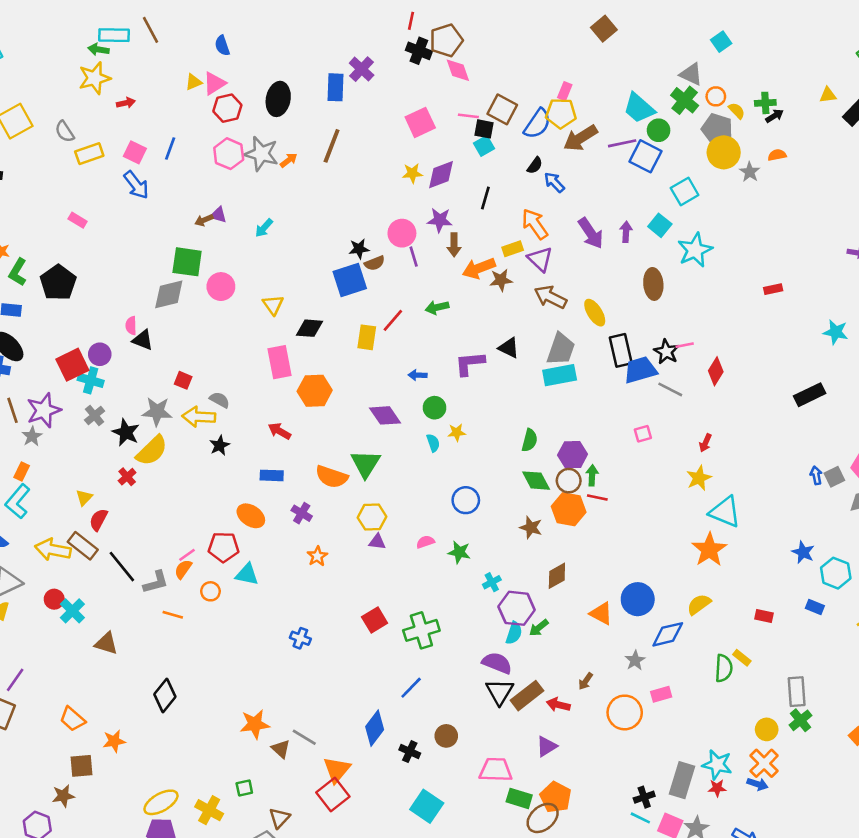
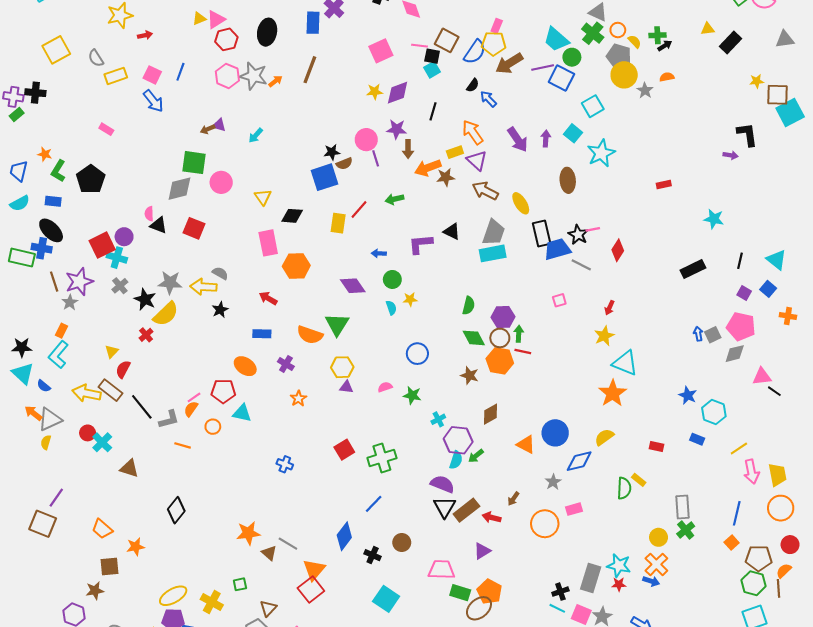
red square: (183, 380) -> (194, 228), moved, size x1.5

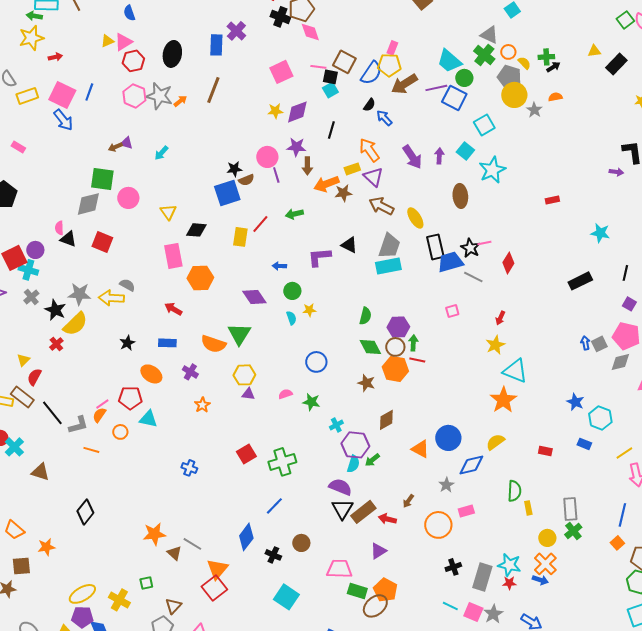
pink square: (152, 75) -> (62, 95), size x1.5
black star: (220, 310) -> (127, 343), moved
yellow rectangle: (639, 480) -> (528, 508), moved, turned 40
black cross: (560, 592) -> (453, 567), moved

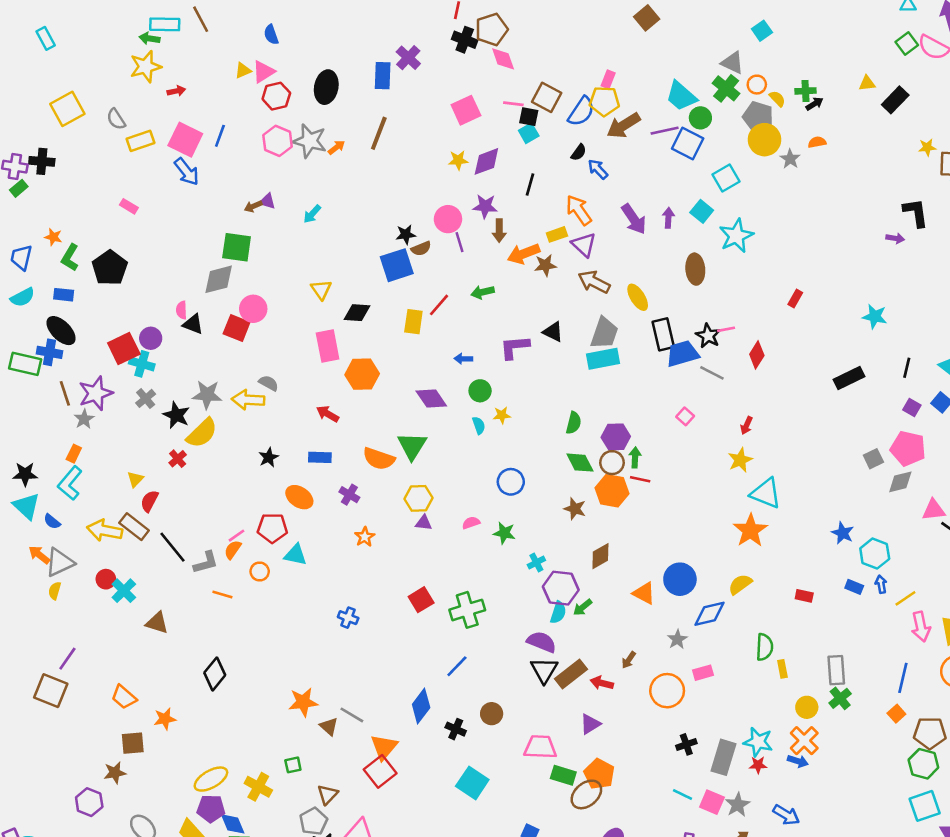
pink circle: (128, 198) -> (253, 309), moved
red rectangle: (552, 200) -> (795, 299), moved, turned -48
pink square: (452, 311) -> (685, 416), turned -32
blue arrow: (585, 343) -> (881, 584), moved

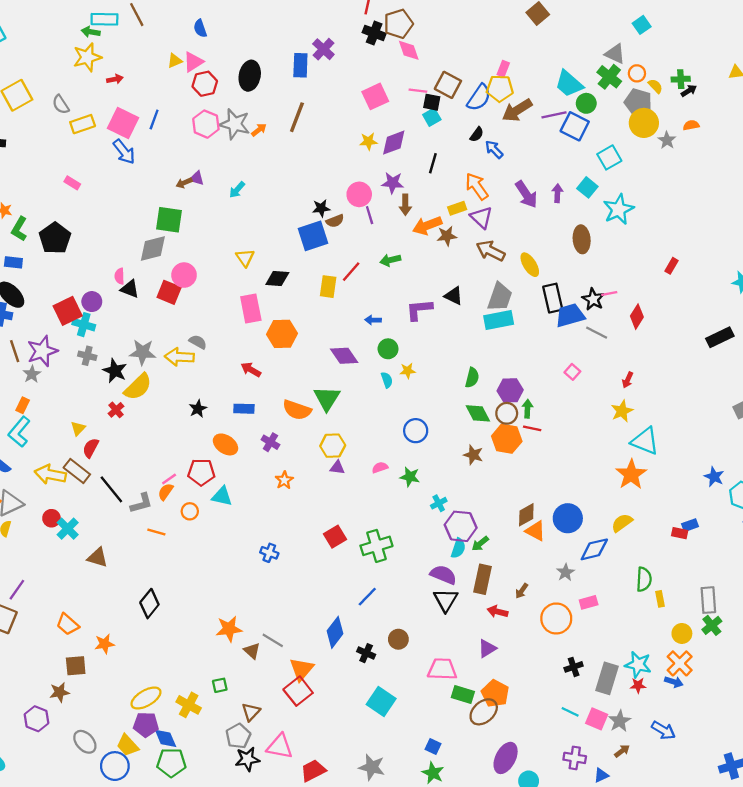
gray cross: (146, 398) -> (87, 356), turned -36
brown diamond: (600, 556) -> (526, 515), moved
blue rectangle: (854, 587) -> (690, 525), moved, turned -42
brown rectangle: (571, 674) -> (483, 579), moved, turned -40

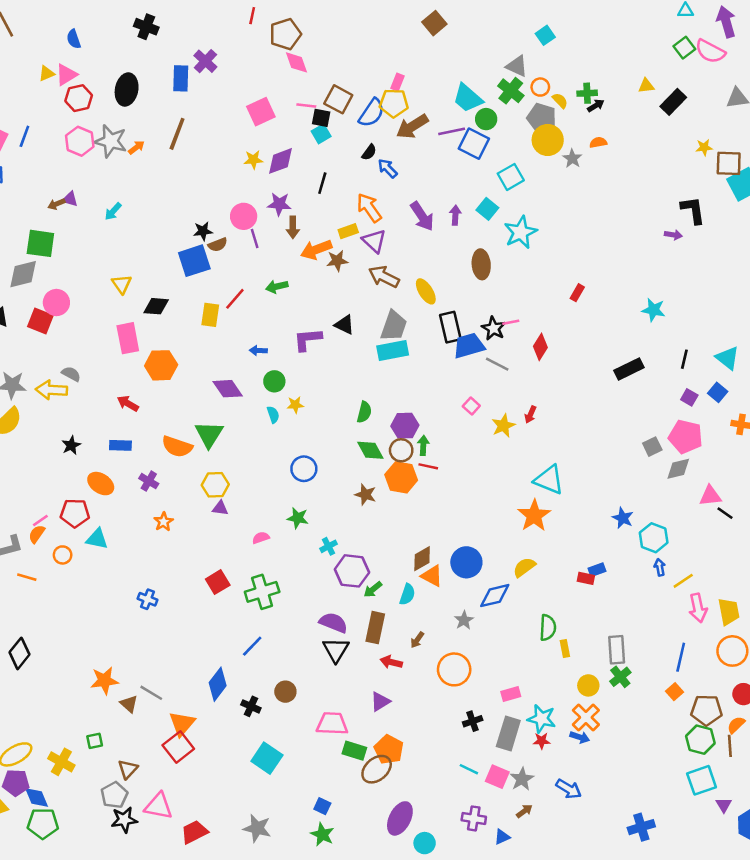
black cross: (374, 33) -> (146, 27), moved
yellow star: (622, 411) -> (503, 426), moved
pink semicircle: (380, 468) -> (261, 538), moved
cyan semicircle: (458, 548) -> (407, 594), moved
pink rectangle: (589, 602) -> (511, 694), moved

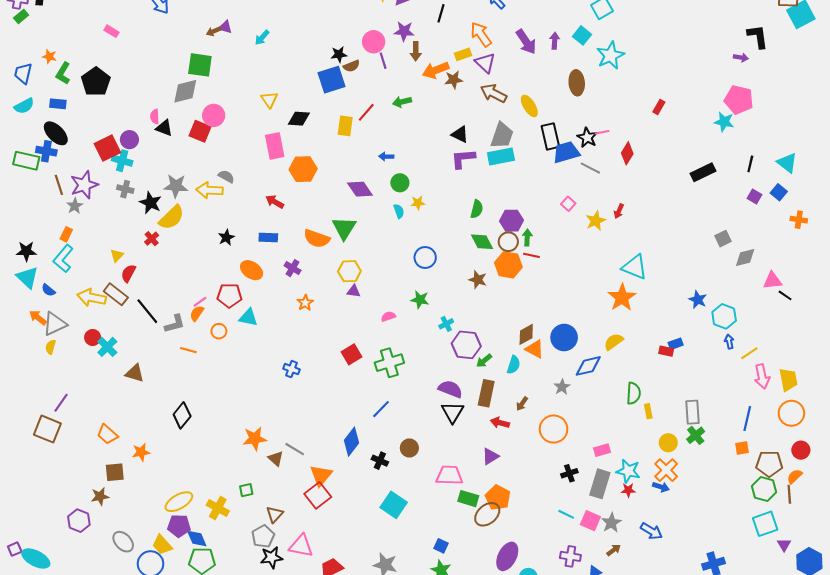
purple L-shape: (308, 339) -> (463, 159), moved
pink pentagon: (686, 437) -> (739, 100), moved
orange square: (675, 692) -> (742, 448), turned 32

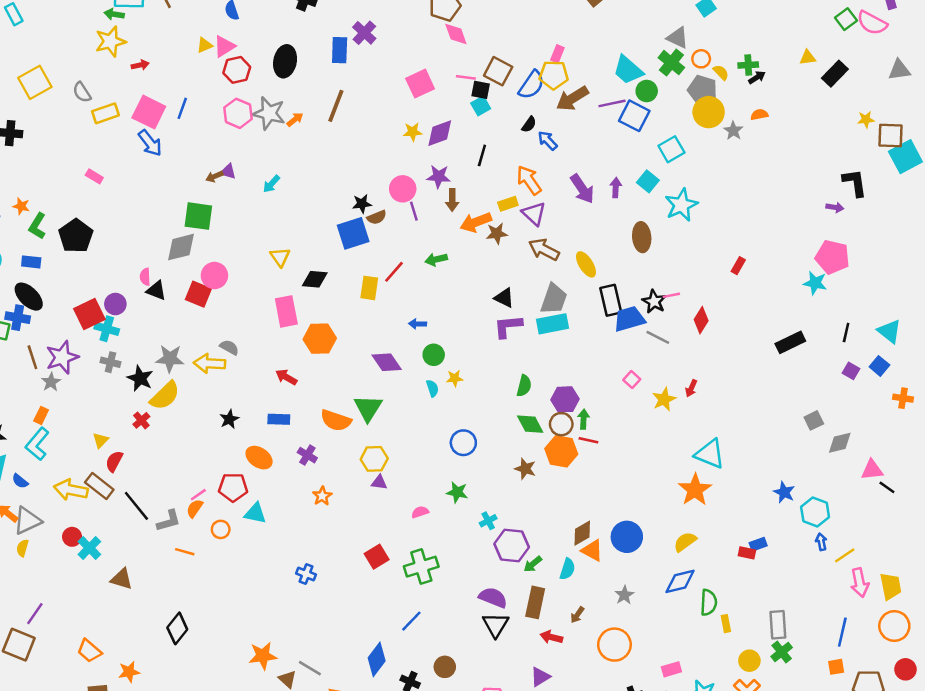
blue diamond: (588, 366) -> (680, 581), moved

